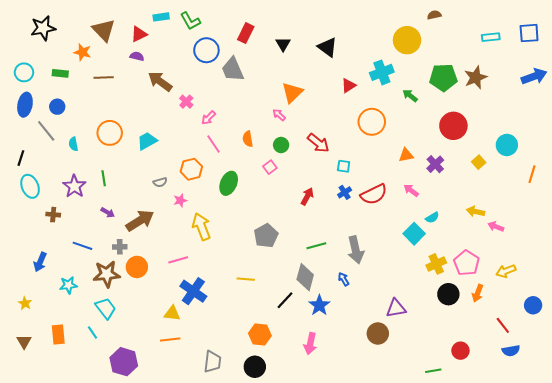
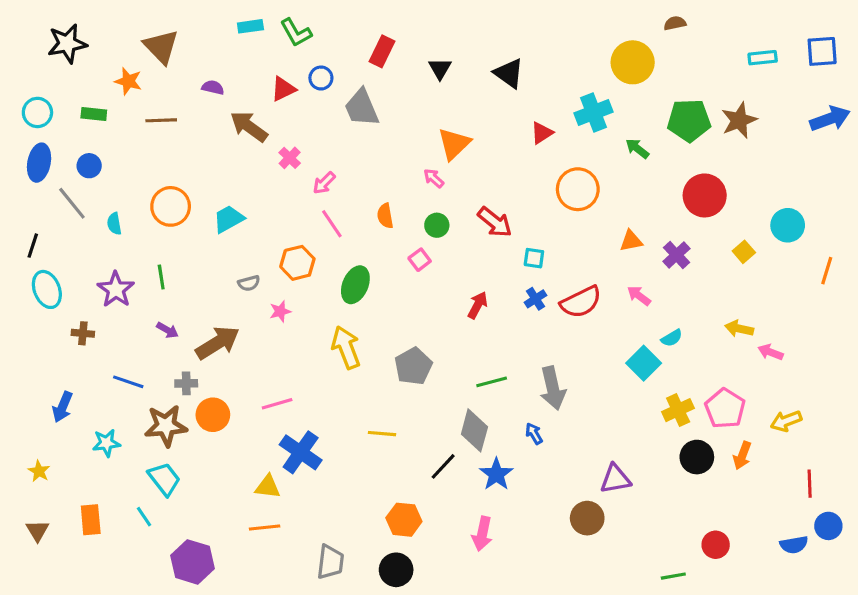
red triangle: (139, 34) -> (283, 89), moved
blue circle: (206, 50) -> (321, 78), size x0.6
yellow arrow: (201, 227) -> (346, 347), moved
blue circle: (533, 305) -> (828, 526), moved
red line: (503, 325) -> (810, 484), moved, turned 36

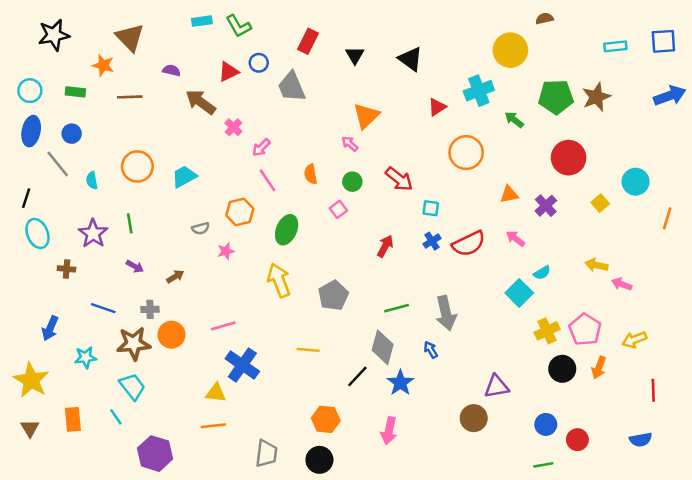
brown arrow: (218, 343) -> (175, 276), size x0.5
yellow star: (39, 471) -> (31, 380), size x2.0
blue circle: (828, 526) -> (546, 424), moved

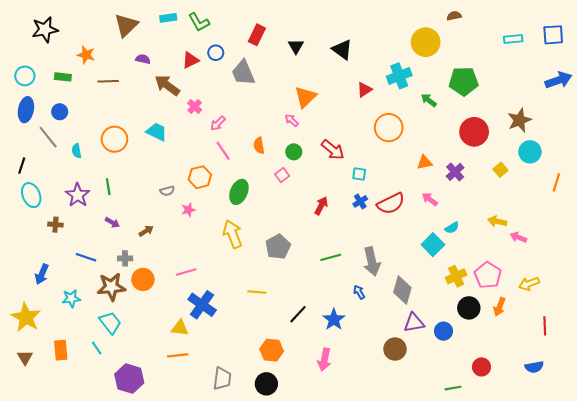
brown triangle: (130, 38) -> (126, 25), moved, turned 30
brown star: (596, 97) -> (519, 120), moved
cyan trapezoid: (184, 177) -> (157, 132), moved, turned 55
gray diamond: (383, 347) -> (402, 290), moved
blue circle: (546, 424) -> (444, 331), moved

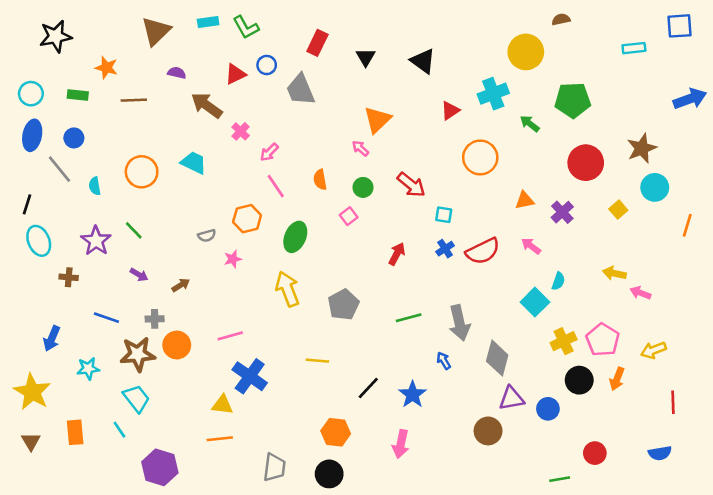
blue square: (553, 35) -> (679, 26), moved
green line: (108, 187) -> (134, 230), turned -35
cyan semicircle: (452, 228) -> (558, 281), turned -40

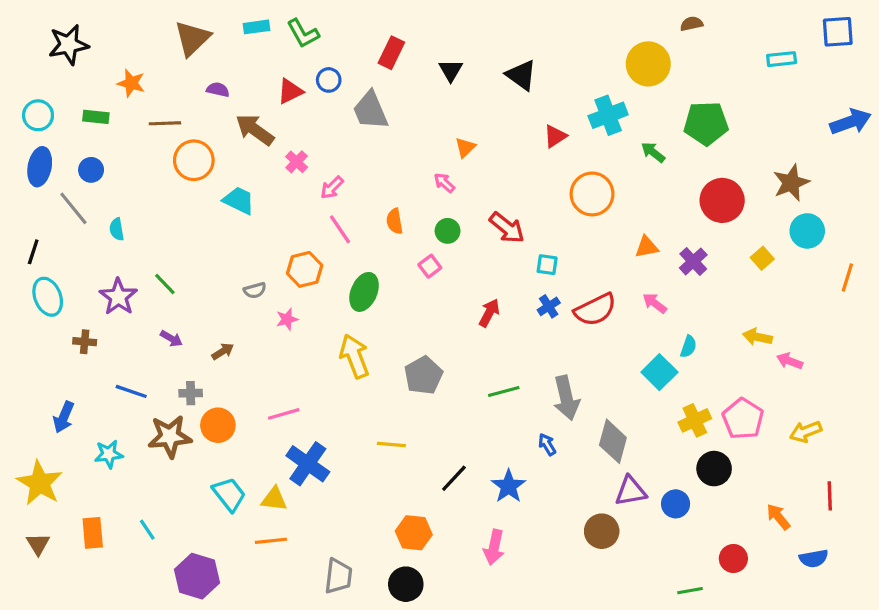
orange triangle: (377, 120) -> (465, 147), size x0.6
orange circle: (142, 172) -> (194, 160), moved
orange arrow: (617, 379) -> (778, 517), moved, turned 120
cyan trapezoid: (136, 398) -> (229, 494), moved

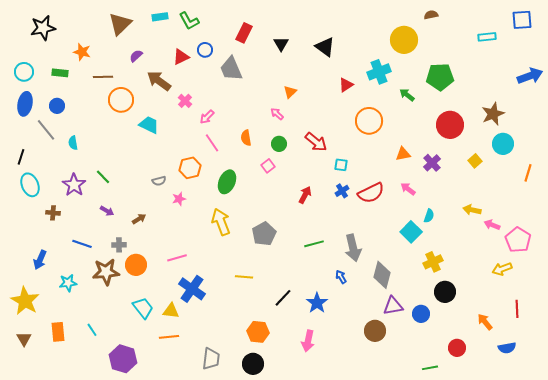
purple semicircle: (218, 90) -> (136, 56), turned -56
pink pentagon: (743, 419) -> (518, 240), moved

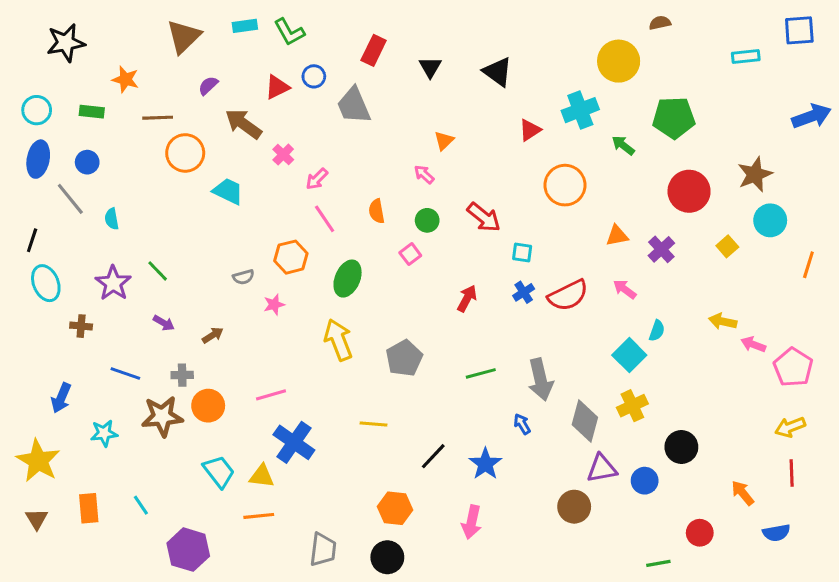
yellow cross: (433, 262) -> (632, 406), moved
yellow arrow: (502, 269) -> (790, 427), moved

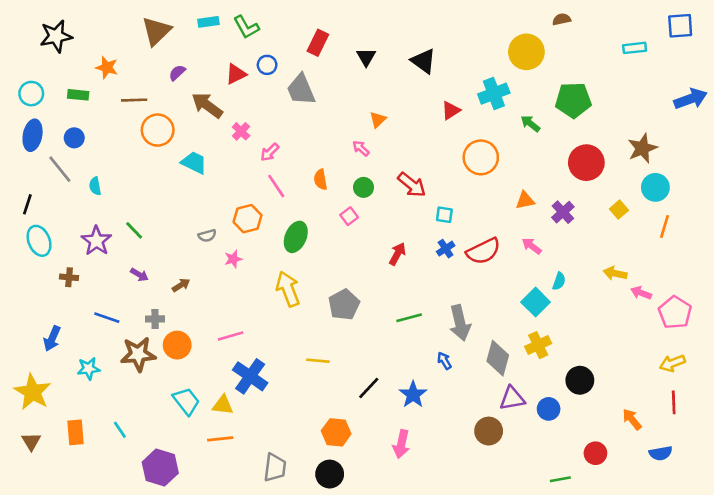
orange line: (808, 265) -> (665, 226), moved

